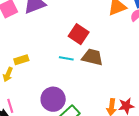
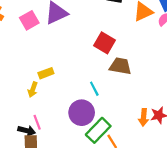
cyan line: (66, 58) -> (94, 89), moved, turned 56

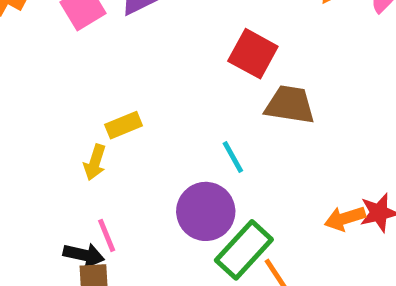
orange arrow: (144, 117) -> (345, 218), turned 70

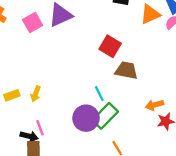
yellow rectangle: (124, 125) -> (12, 95), moved
orange arrow: (345, 218) -> (155, 105), moved
green rectangle: (244, 250) -> (105, 116), moved

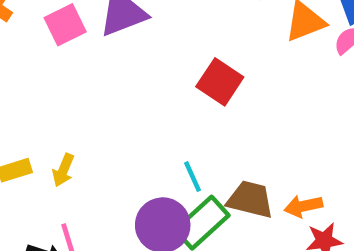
brown trapezoid: (126, 70) -> (250, 199), moved

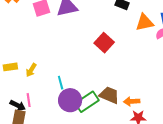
cyan line: (192, 177) -> (61, 83), moved

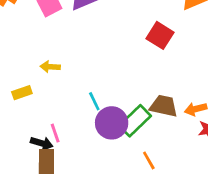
red square: (104, 43) -> (160, 35), moved
yellow arrow: (31, 70) -> (50, 67), moved, turned 72

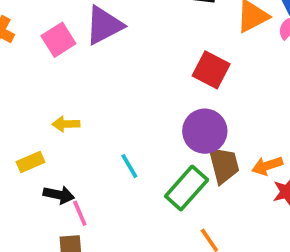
brown trapezoid: (164, 106) -> (224, 165), turned 68
purple circle: (112, 123) -> (205, 131), moved
black arrow: (42, 143) -> (59, 195), moved

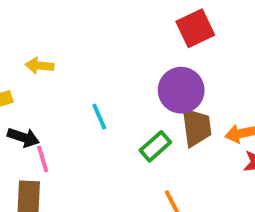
red square: (211, 70) -> (195, 28), turned 30
green rectangle: (187, 188) -> (155, 146), size x0.7

